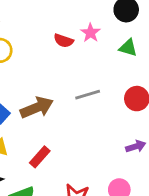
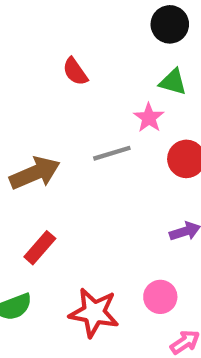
pink star: (90, 33) -> (149, 118), moved
red semicircle: (64, 41) -> (75, 72), turned 36

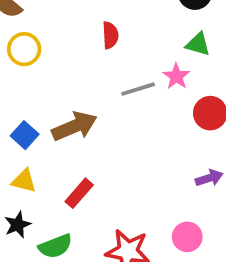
red semicircle: (75, 72) -> (110, 35), turned -148
gray line: (112, 153) -> (138, 89), moved

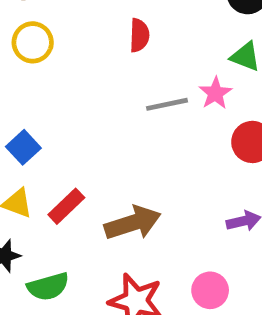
brown arrow: (74, 126) -> (133, 223), moved
red rectangle: (79, 193) -> (66, 206), moved

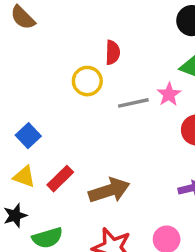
yellow circle: (33, 42) -> (87, 81), moved

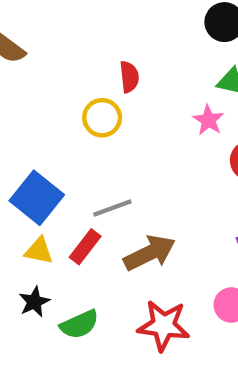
gray line: (133, 103) -> (112, 208), moved
blue square: (28, 136) -> (37, 198), size x1.6

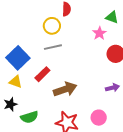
gray line: (112, 208) -> (53, 47), moved
red rectangle: (85, 247) -> (42, 74), moved

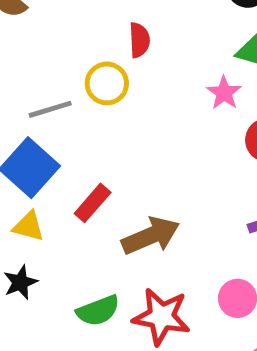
gray line: (53, 47) -> (50, 109), moved
green semicircle: (29, 117) -> (98, 311), moved

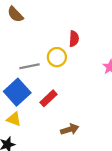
red rectangle: (93, 203) -> (48, 98), moved
brown arrow: (151, 236) -> (70, 129), size x0.7

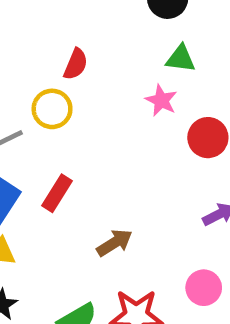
red semicircle: (74, 39) -> (76, 64), turned 35

